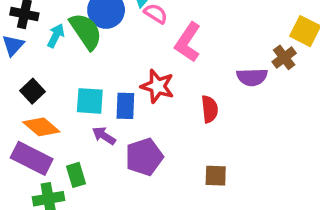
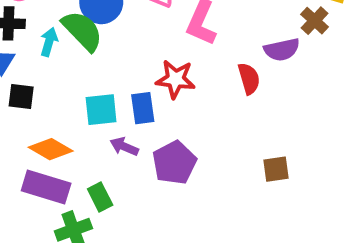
black square: (32, 91) -> (21, 96), moved, turned -30
red semicircle: (210, 109) -> (249, 79), moved
brown square: (216, 176) -> (276, 169), moved

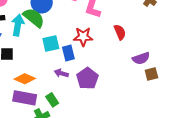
cyan arrow: (49, 42) -> (18, 25), size x1.5
purple semicircle: (282, 50) -> (141, 58), moved
cyan square: (101, 110) -> (51, 43), moved
brown square: (276, 169) -> (151, 74), moved

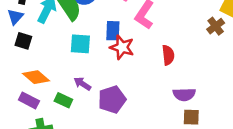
blue rectangle: (68, 53) -> (113, 31), moved
purple rectangle: (25, 98) -> (29, 100), size x0.7
green rectangle: (52, 100) -> (63, 100), moved, turned -48

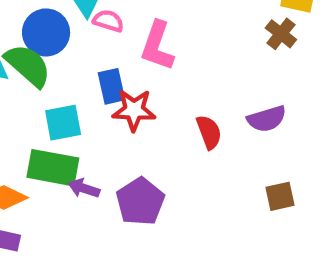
red semicircle: (168, 55) -> (209, 132), moved
purple semicircle: (184, 94) -> (267, 119), moved
green rectangle: (63, 100) -> (53, 168), moved, size x1.6

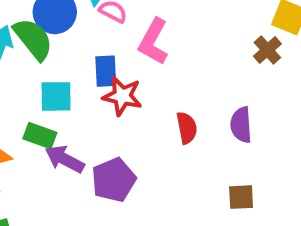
purple semicircle: (267, 119) -> (241, 125), turned 93
green rectangle: (53, 168) -> (40, 136), size x0.7
purple arrow: (84, 188) -> (65, 159), size x1.4

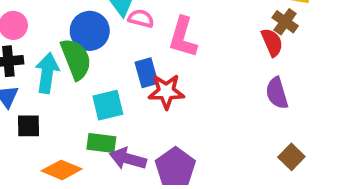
green semicircle: (33, 39) -> (76, 59), turned 30
red semicircle: (187, 128) -> (272, 42), moved
brown square: (241, 197) -> (291, 157), turned -30

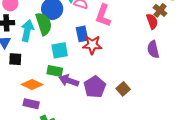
brown square: (291, 157) -> (123, 89), moved

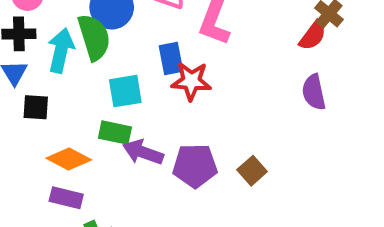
red semicircle: (152, 21) -> (313, 36), turned 56
purple pentagon: (95, 87) -> (195, 166), turned 30

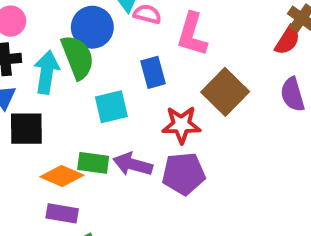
red star: (191, 81) -> (181, 125), moved
black square: (36, 107) -> (26, 129), size x1.4
green rectangle: (115, 133) -> (93, 163), moved
brown square: (252, 171) -> (225, 92), moved, size x1.6

